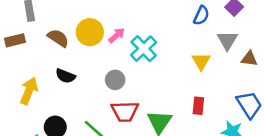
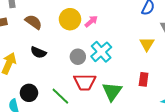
yellow circle: (90, 32) -> (70, 19), moved
pink arrow: (117, 35) -> (91, 21), moved
cyan cross: (144, 49) -> (101, 52), moved

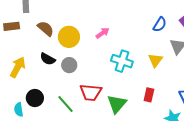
yellow circle: (70, 19) -> (69, 37), moved
cyan cross: (101, 52) -> (122, 61), moved, turned -35
gray circle: (78, 57) -> (69, 65), moved

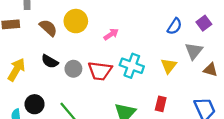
yellow circle: (69, 37) -> (76, 21), moved
red trapezoid: (91, 92) -> (100, 71), moved

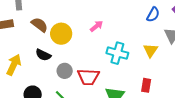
yellow circle: (76, 21) -> (61, 34), moved
gray circle: (73, 69) -> (65, 71), moved
red trapezoid: (100, 71) -> (88, 77), moved

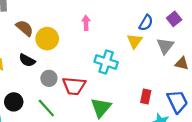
pink arrow: (96, 26) -> (86, 23), moved, turned -56
yellow triangle: (151, 50) -> (135, 41), moved
red rectangle: (146, 85) -> (146, 97), moved

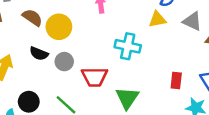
yellow triangle: (135, 41) -> (157, 19), turned 49
gray triangle: (165, 46) -> (192, 21), turned -36
gray circle: (49, 78) -> (64, 62), moved

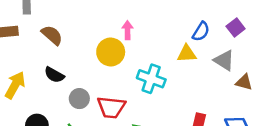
yellow circle: (59, 27) -> (111, 52), moved
gray circle: (64, 62) -> (79, 99), moved

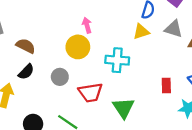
black semicircle: (54, 75) -> (26, 72), moved, turned -60
gray circle: (79, 99) -> (60, 77), moved

